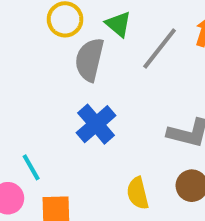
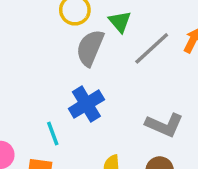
cyan line: (31, 167) -> (53, 134), moved

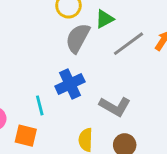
green triangle: (120, 22) -> (105, 19), turned 36
gray L-shape: (164, 125) -> (115, 106), moved

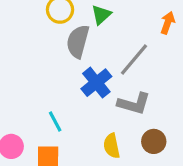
gray line: (128, 44) -> (134, 60), moved
blue cross: (70, 84) -> (96, 83), moved

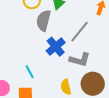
brown circle: (154, 141) -> (93, 84), size x1.5

